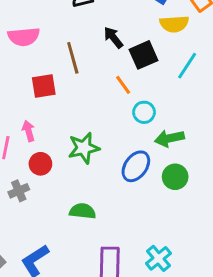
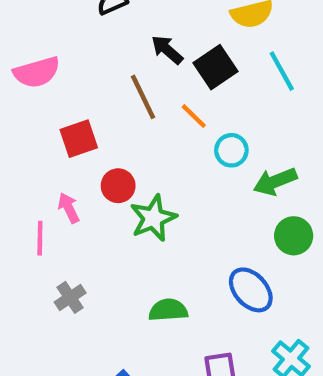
brown line: (73, 58) -> (143, 97), moved
cyan line: (187, 66) -> (282, 71), turned -52
red circle: (40, 164) -> (118, 186), moved
blue ellipse: (136, 166) -> (251, 290), moved, turned -68

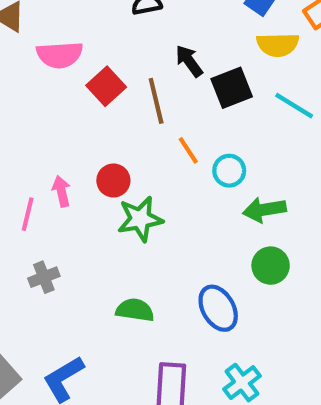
cyan line: (282, 71) -> (294, 106), turned -42
orange line: (194, 116) -> (188, 150), moved
red square: (79, 139) -> (106, 86), moved, turned -36

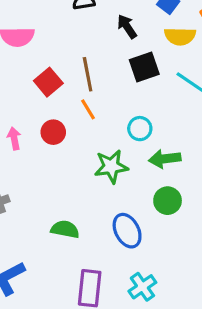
black arrow: (189, 61) -> (127, 26), moved
red square: (106, 86) -> (48, 82), moved
orange line: (188, 150) -> (88, 109), moved
green star: (140, 219) -> (111, 166), moved

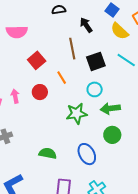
yellow semicircle: (180, 36) -> (120, 31), turned 42
black square: (144, 67) -> (96, 61), moved
brown line: (88, 74) -> (72, 49), moved

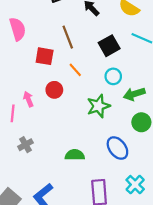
pink semicircle: (17, 32) -> (18, 29), turned -95
brown line: (72, 49) -> (68, 37), moved
red square: (37, 60) -> (45, 56), turned -30

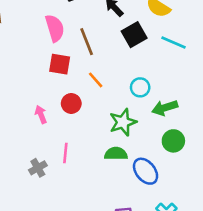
pink semicircle: (18, 29) -> (55, 28), moved
black square: (109, 46) -> (134, 35), moved
pink line: (13, 113) -> (65, 153), moved
green semicircle: (75, 155) -> (116, 154), moved

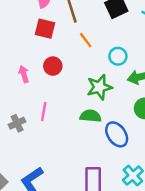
orange line: (96, 80) -> (86, 40), moved

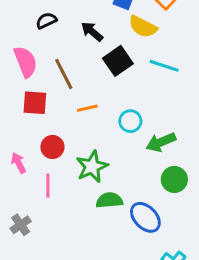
orange line: (86, 40) -> (87, 108), turned -56
green star: (99, 87) -> (92, 167), moved
pink line: (44, 112) -> (48, 186), moved

